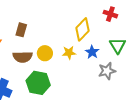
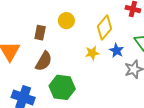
yellow circle: (45, 53) -> (66, 21), moved
brown semicircle: (23, 57) -> (44, 61), turned -54

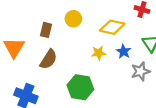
yellow diamond: (105, 27) -> (112, 27), turned 60
green hexagon: (62, 87) -> (80, 87), moved

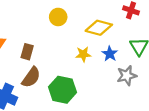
brown rectangle: (46, 30) -> (27, 52), moved
brown semicircle: (48, 59) -> (31, 77), moved

